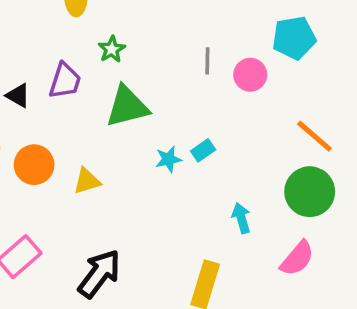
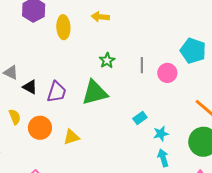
cyan pentagon: (294, 38) -> (193, 51), turned 30
green star: (112, 49) -> (107, 60), moved
purple trapezoid: (65, 81) -> (57, 92), moved
cyan star: (168, 159) -> (161, 134), moved

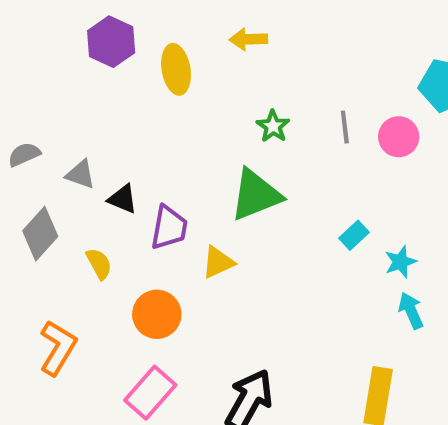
purple trapezoid: (57, 92) -> (169, 228), moved
orange circle: (40, 128) -> (157, 314), moved
yellow triangle: (71, 137) -> (218, 262), moved

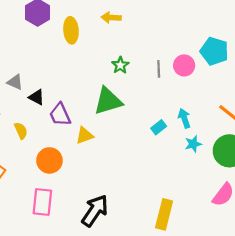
pink circle: (399, 137) -> (184, 65), moved
purple trapezoid: (169, 228) -> (60, 115), turned 140
cyan star: (400, 262) -> (193, 144), moved
cyan arrow: (411, 311) -> (184, 118), moved
pink rectangle: (150, 393) -> (42, 202), turned -40

